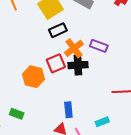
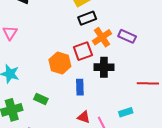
black cross: (78, 65) -> (104, 67), moved
blue rectangle: (68, 110) -> (80, 87), moved

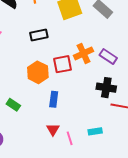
black rectangle: (87, 18) -> (39, 35), moved
black cross: (104, 67) -> (106, 88), moved
red triangle: (84, 117) -> (53, 129), turned 32

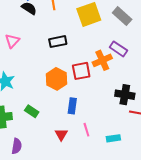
purple rectangle: (108, 56) -> (118, 49), moved
red triangle: (53, 129) -> (61, 134), moved
pink line: (70, 138) -> (86, 130), moved

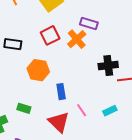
black rectangle: (58, 42) -> (13, 44), moved, turned 36
red square: (81, 71) -> (50, 35), moved
red triangle: (61, 134) -> (59, 122), size x1.6

